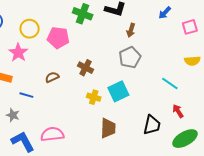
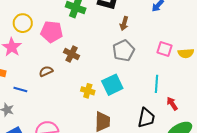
pink square: (190, 27) -> (164, 49), moved, turned 35
brown cross: (86, 68) -> (72, 54), moved
cyan line: (170, 84) -> (156, 84), moved, turned 60

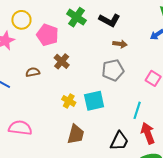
brown arrow: (124, 23) -> (120, 44), turned -112
red arrow: (172, 104) -> (148, 133), size x1.5

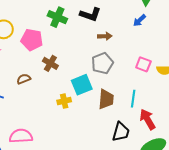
yellow cross: (69, 101) -> (64, 101), turned -32
cyan square: (94, 101) -> (82, 85), moved
brown trapezoid: (76, 134) -> (106, 99), moved

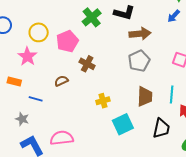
green cross: (57, 17) -> (92, 17), turned 30
brown arrow: (105, 36) -> (140, 34), size x1.5
pink pentagon: (32, 40) -> (67, 41), turned -30
cyan square: (82, 85) -> (123, 124), moved

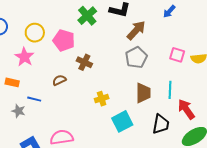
brown arrow: (140, 34) -> (136, 30), turned -40
pink pentagon: (67, 41) -> (64, 40), turned -30
gray star: (22, 119) -> (18, 111), moved

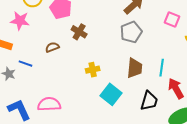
pink square: (177, 55) -> (172, 20), moved
pink star: (24, 57) -> (20, 21), turned -30
cyan square: (122, 121) -> (111, 94), turned -30

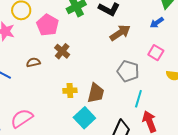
gray pentagon: (131, 32) -> (128, 71), moved, turned 30
brown trapezoid: (135, 68) -> (96, 93), moved
pink semicircle: (49, 104) -> (22, 118), turned -40

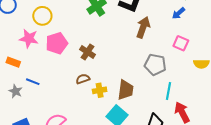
pink pentagon: (47, 25) -> (57, 43), moved, turned 30
brown arrow: (120, 33) -> (143, 27), turned -30
brown semicircle: (33, 62) -> (83, 79), moved

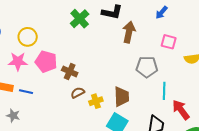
pink pentagon: (57, 43) -> (46, 62), turned -30
brown cross: (88, 52) -> (70, 71), moved
blue line: (33, 82) -> (26, 92), moved

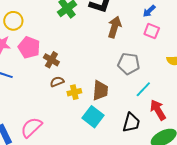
pink square: (169, 42) -> (152, 31), moved
cyan line: (164, 91) -> (143, 89), turned 36

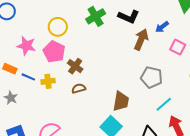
blue arrow: (149, 11) -> (162, 27), moved
yellow circle: (13, 21) -> (58, 27), moved
yellow cross: (74, 92) -> (48, 81), moved

